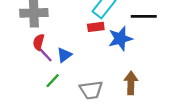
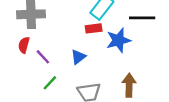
red semicircle: (39, 42) -> (24, 45), moved
blue triangle: (64, 55) -> (78, 57), moved

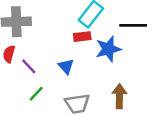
blue triangle: (78, 57) -> (66, 66), turned -35

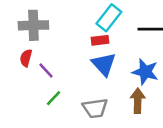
blue star: (108, 49) -> (145, 72), moved, turned 30
blue triangle: (66, 66) -> (104, 64), moved, size x1.5

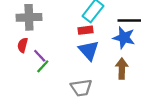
blue star: (145, 72) -> (124, 38), moved
green line: (54, 98) -> (43, 66), moved
brown arrow: (138, 101) -> (122, 69), moved

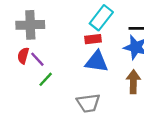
blue triangle: (89, 50) -> (97, 62), turned -40
purple line: (40, 56) -> (37, 59), moved

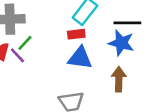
green line: (46, 79) -> (25, 43), moved

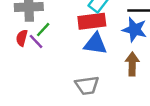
red rectangle: (76, 34) -> (92, 21), size x1.6

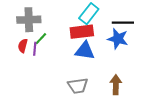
purple line: (36, 41) -> (35, 49), turned 48
brown arrow: (132, 64) -> (116, 85), moved

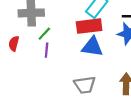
red semicircle: (23, 46) -> (14, 43), moved
purple line: (35, 49) -> (47, 50), moved

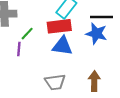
green line: (44, 34) -> (27, 34), moved

